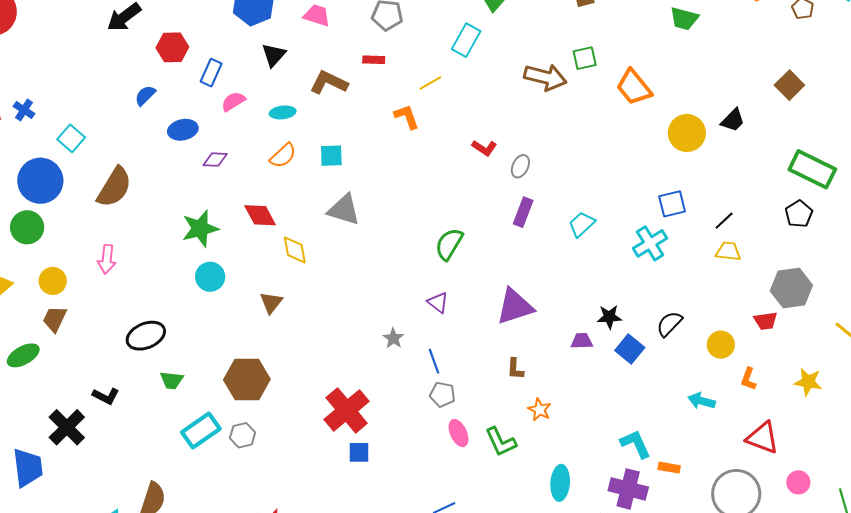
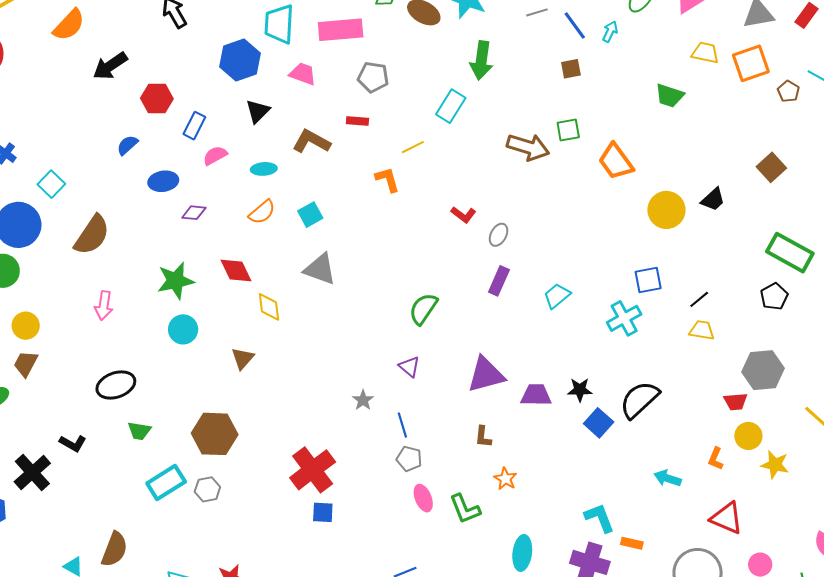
cyan square: (331, 156) -> (310, 215), turned -30
pink arrow: (107, 259) -> (104, 306), moved
black semicircle: (669, 324) -> (639, 400), size x1.5
purple trapezoid: (582, 341) -> (536, 395), moved, size x1.4
yellow circle: (721, 345) -> (748, 436), moved

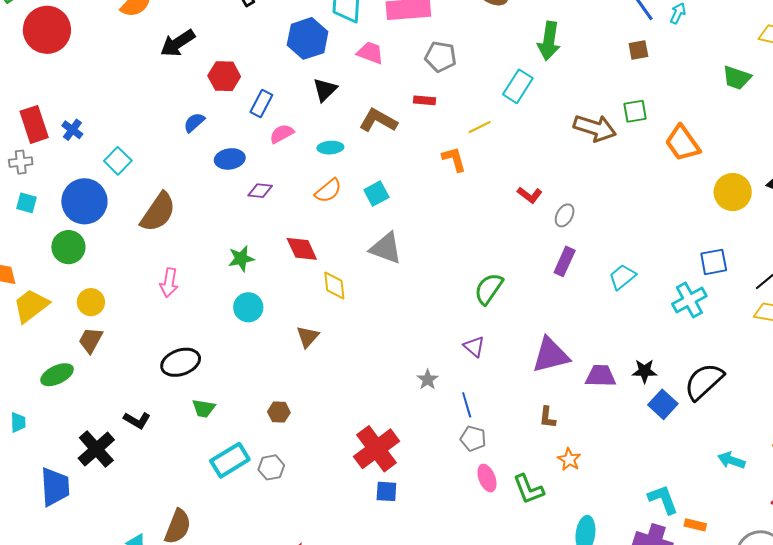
green star: (176, 281) -> (241, 259), size x0.7
brown hexagon: (215, 434) -> (279, 412), size x0.5

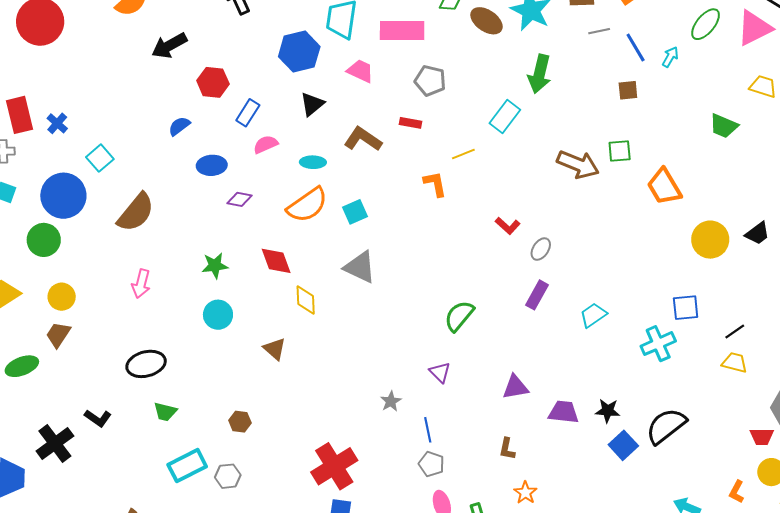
orange semicircle: (328, 191) -> (307, 205), size x1.5
brown triangle: (308, 337) -> (275, 349), turned -35
purple triangle: (551, 355) -> (515, 387), size x0.7

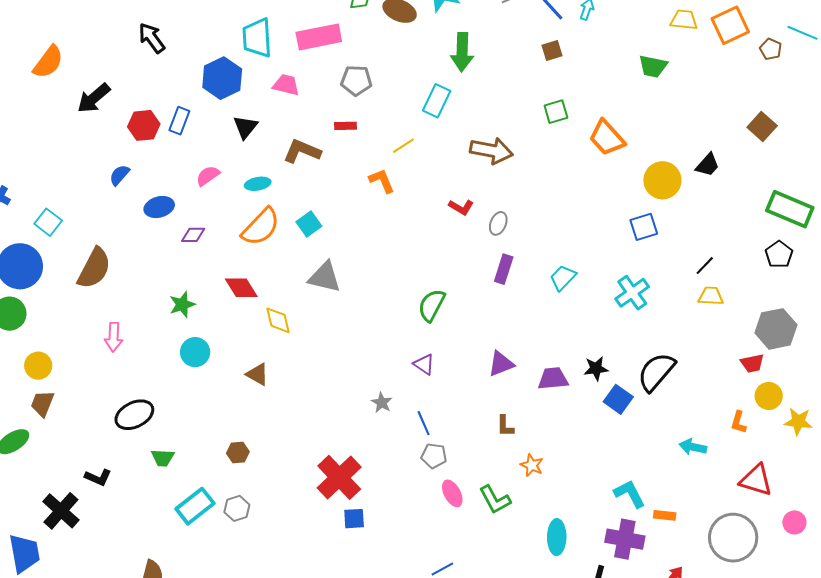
blue rectangle: (248, 113) -> (179, 121), moved
brown arrow: (578, 164) -> (491, 151), moved
blue square: (686, 308) -> (644, 227), moved

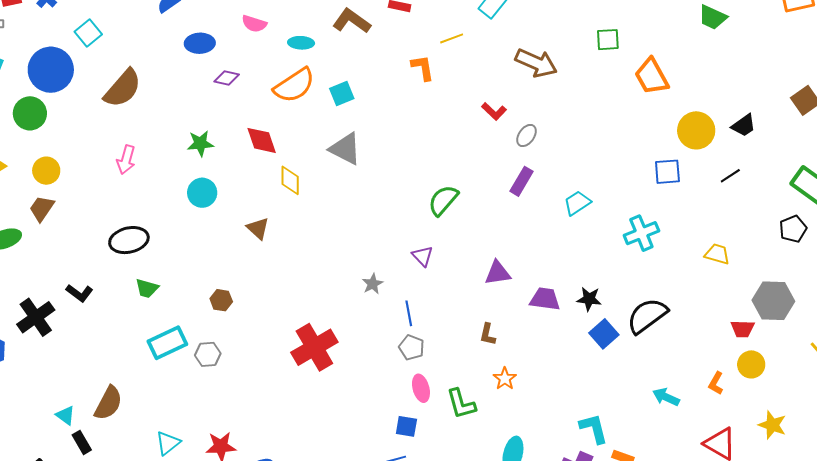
pink semicircle: (208, 176) -> (254, 24), turned -140
black line: (705, 266) -> (730, 176), moved
yellow star: (798, 422) -> (772, 425), moved
blue square: (354, 519) -> (406, 426), moved

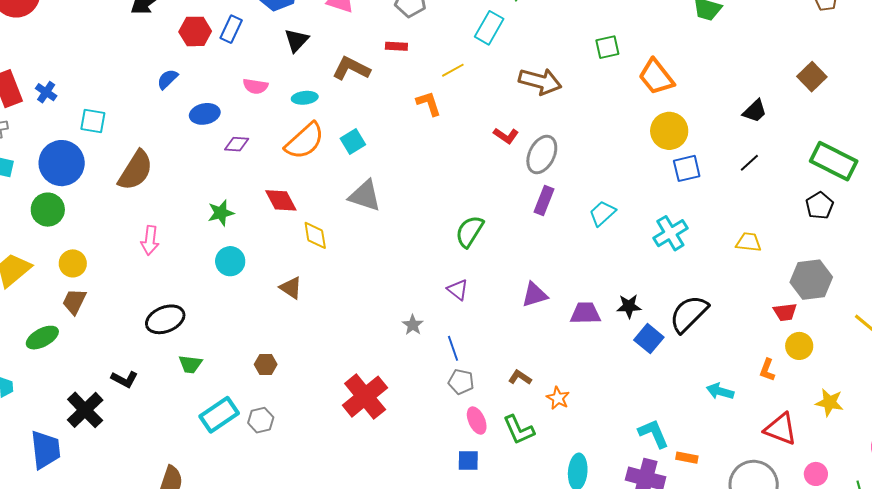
cyan square: (88, 33) -> (93, 121), turned -32
yellow circle: (696, 130) -> (669, 131), moved
gray ellipse: (527, 136) -> (542, 155), size x1.6
brown L-shape: (488, 334) -> (520, 377), moved, turned 120

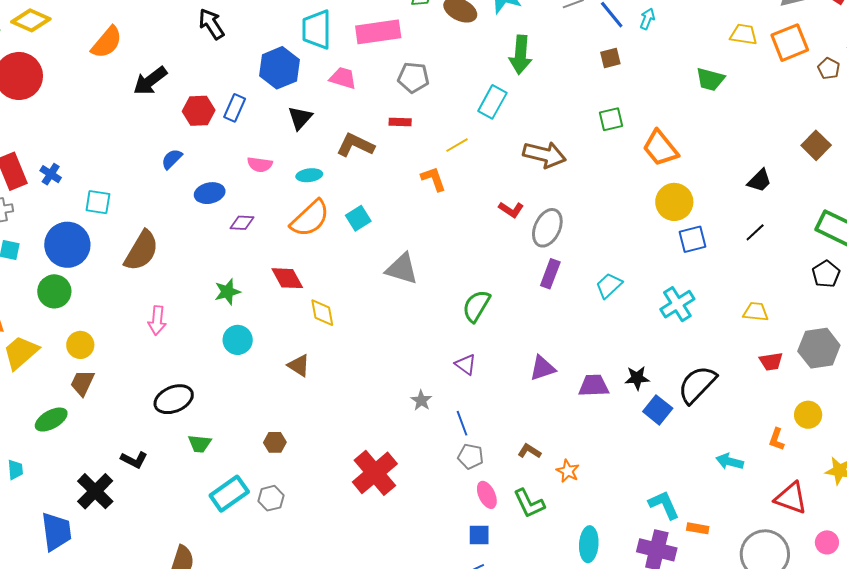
gray triangle: (365, 196) -> (402, 269), moved
red trapezoid: (785, 312) -> (771, 361), moved

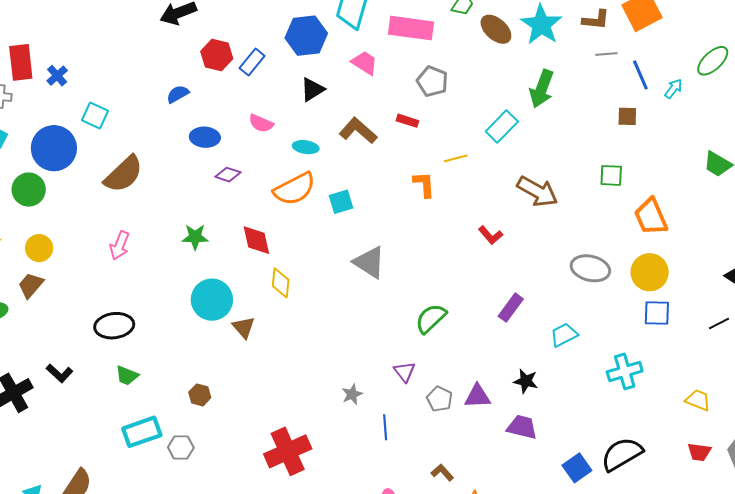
gray ellipse: (547, 228) -> (590, 268), moved, turned 63
cyan circle: (238, 340) -> (212, 300), moved, size x1.4
black star: (637, 378) -> (526, 381), moved
gray pentagon: (471, 456) -> (440, 399), moved

